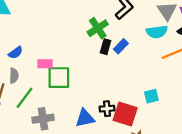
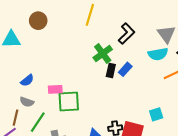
gray semicircle: (14, 76) -> (27, 102), turned 112

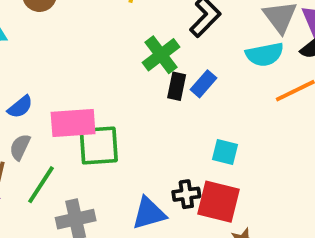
pink rectangle: (55, 89) -> (73, 123), size x1.6
gray semicircle: (27, 102) -> (20, 147), turned 96
cyan square: (156, 114) -> (225, 152), moved, turned 32

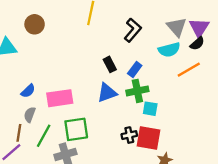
green cross: (161, 55) -> (137, 91), moved, turned 30
black rectangle: (177, 86) -> (110, 64), moved, turned -35
green square: (99, 145) -> (76, 129), moved
blue triangle: (149, 213) -> (107, 93), moved

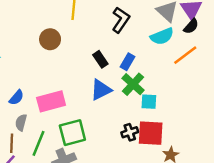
brown circle: (35, 24) -> (50, 39), moved
green cross: (137, 91) -> (133, 84), turned -30

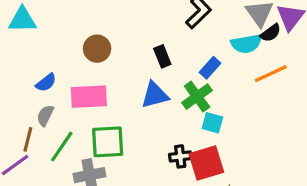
black semicircle: (191, 26) -> (271, 33), moved
brown circle: (50, 39) -> (97, 49), moved
blue rectangle: (128, 62) -> (210, 68), moved
red square: (151, 133) -> (206, 163), turned -32

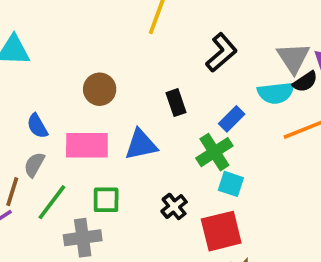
blue semicircle: (46, 83) -> (37, 126), turned 95
blue triangle: (155, 95) -> (141, 145), moved
green square: (108, 142) -> (106, 200), size x0.7
black cross: (180, 156) -> (174, 206), moved, turned -35

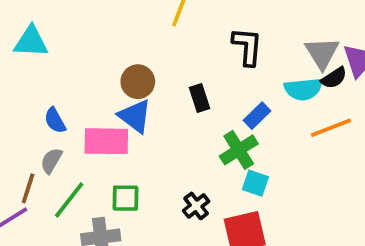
black L-shape: (221, 53) -> (247, 46), turned -45
brown circle: (100, 89) -> (138, 82), moved
blue triangle: (141, 145) -> (135, 116), moved, turned 48

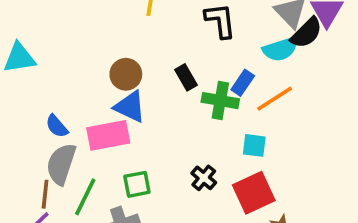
black semicircle: (334, 78) -> (306, 33), size x1.4
orange line: (331, 128) -> (275, 99), moved
green cross: (239, 150) -> (220, 101), moved, turned -36
gray semicircle: (51, 161) -> (61, 164), size x1.6

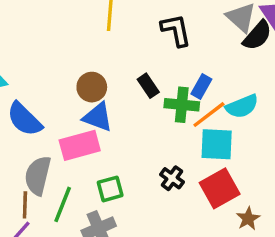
cyan semicircle: (280, 49) -> (242, 106), moved
orange line: (275, 99) -> (209, 115), moved
blue semicircle: (57, 126) -> (24, 119), moved, size x1.6
cyan square: (254, 145) -> (217, 144), size x1.5

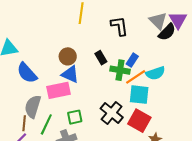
black cross: (172, 178) -> (112, 113), size x1.6
red square: (220, 188) -> (139, 121), turned -35

